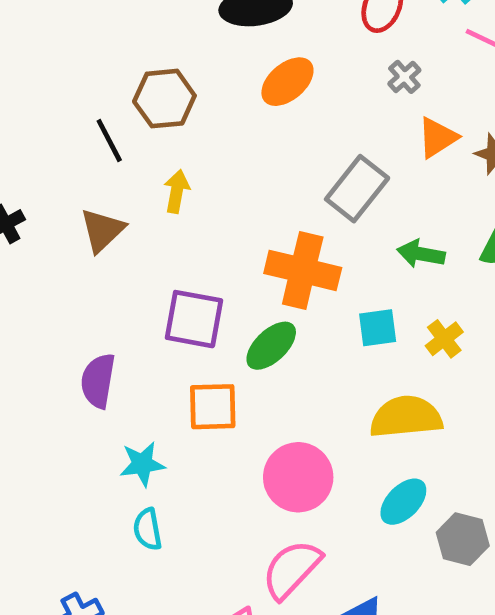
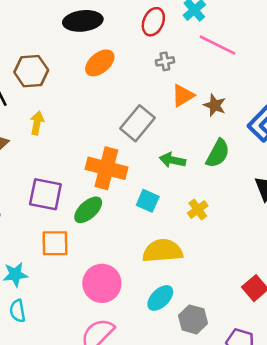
gray cross: (404, 77) -> (165, 61), turned 30
cyan square: (378, 328) -> (148, 201), turned 30
yellow cross: (444, 339) -> (198, 209), moved

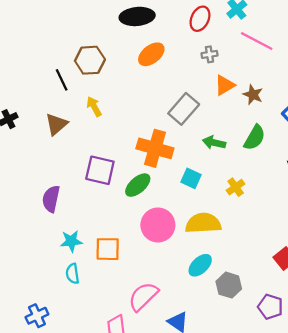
yellow arrow: (37, 123) -> (94, 107), turned -42
orange square: (55, 243) -> (108, 249), moved
pink circle: (102, 283) -> (158, 225), moved

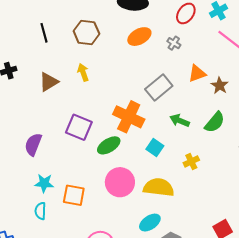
gray cross: (209, 54) -> (174, 43), moved, turned 32
black line: (62, 80) -> (44, 33), moved

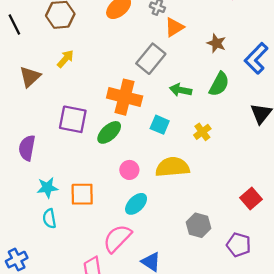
yellow arrow: (83, 72) -> (65, 59), turned 72
orange triangle: (197, 73) -> (174, 27), moved
pink circle: (120, 182) -> (129, 170), size x0.6
cyan ellipse: (150, 223) -> (136, 204), moved

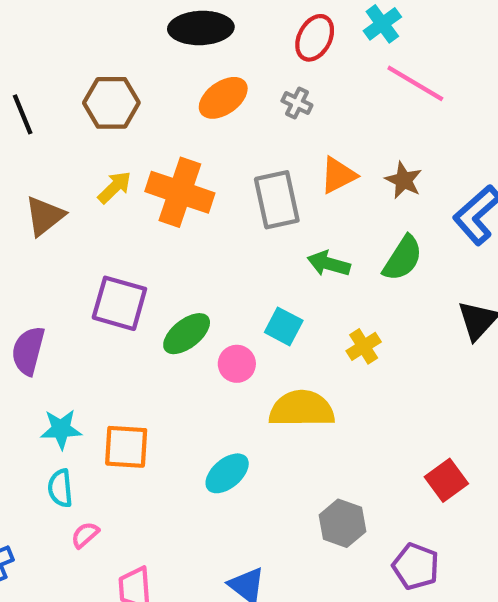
orange triangle: (174, 27) -> (338, 175), moved
gray rectangle: (151, 59) -> (277, 200), turned -56
orange cross: (125, 97) -> (180, 192), moved
pink circle: (129, 170) -> (237, 364), moved
pink semicircle: (117, 238) -> (85, 535), moved, size x0.5

